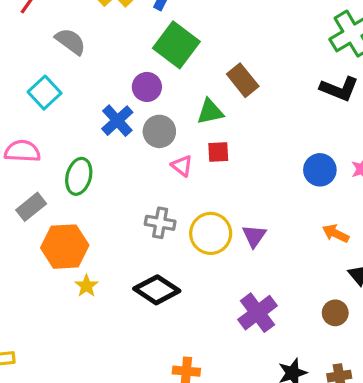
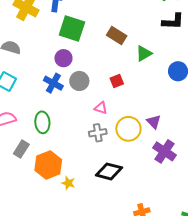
green triangle: (210, 112) -> (144, 53), moved
pink triangle: (182, 166) -> (101, 108), moved
purple cross: (258, 313) -> (165, 151), moved

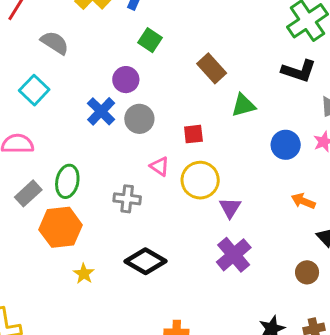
green square: (72, 28) -> (150, 40), size x0.6
green ellipse: (42, 122) -> (67, 181), moved
yellow circle: (128, 129) -> (200, 180), moved
gray cross: (98, 133) -> (127, 199), moved
yellow star: (68, 183) -> (84, 274), moved

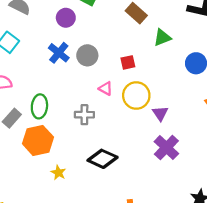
purple circle: (126, 80) -> (66, 18), moved

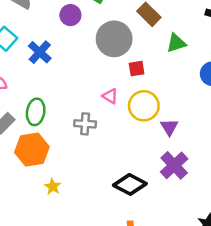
blue cross: (59, 53) -> (40, 52), moved
gray circle: (87, 55) -> (114, 39), moved, size x1.5
black diamond: (103, 159) -> (130, 184), moved

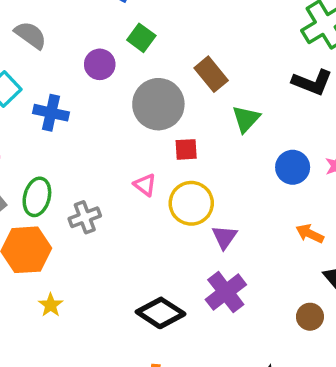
green triangle: (176, 43) -> (246, 119), turned -35
blue cross: (40, 52) -> (51, 113), turned -35
gray cross: (85, 124) -> (85, 217), moved, turned -30

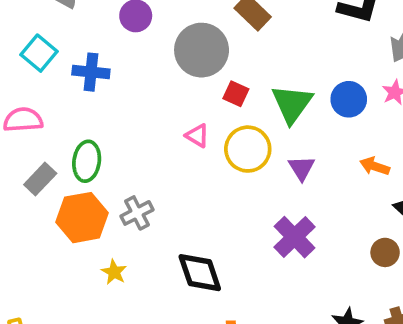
green triangle: (246, 119) -> (292, 104), moved, size x1.4
red square: (186, 149) -> (236, 94), turned 35
gray cross: (85, 217) -> (137, 213), moved
purple triangle: (224, 237) -> (302, 168), moved
black diamond: (161, 313) -> (200, 273), moved, turned 45

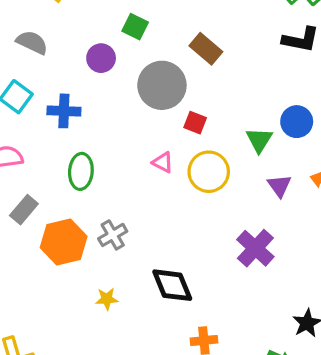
green triangle: (292, 104) -> (259, 140), moved, size x0.7
green ellipse: (87, 161) -> (81, 171), moved
purple triangle: (302, 168) -> (279, 186), moved
yellow star: (114, 272) -> (107, 299), moved, turned -30

